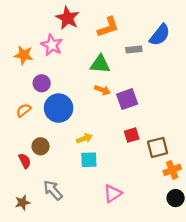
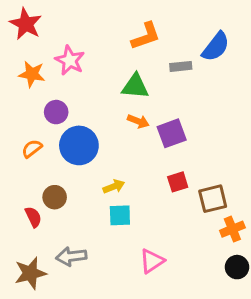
red star: (68, 18) -> (26, 24), moved
gray arrow: (53, 190) -> (71, 256), turned -55
brown star: (23, 203) -> (30, 273), size x1.5

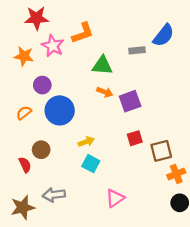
red star: (26, 24) -> (37, 18), moved, turned -30
orange L-shape: (146, 36) -> (83, 33), moved
cyan square: (120, 215) -> (91, 164), turned 30

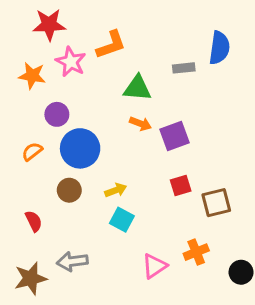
blue semicircle: (164, 35) -> (219, 48), turned -30
brown circle: (41, 150) -> (69, 190), moved
orange cross: (176, 174) -> (196, 252), moved

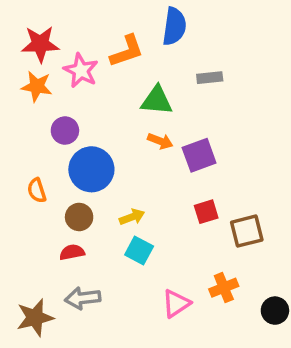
red star: (49, 25) -> (40, 44), moved
blue semicircle: (219, 48) -> (174, 26), moved
orange semicircle: (32, 152) -> (37, 191), moved, turned -70
red semicircle: (34, 221) -> (72, 252), moved, turned -75

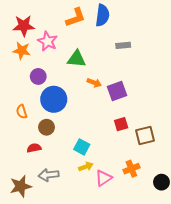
orange L-shape: (127, 51) -> (76, 17), moved
green triangle: (157, 101) -> (77, 59), moved
yellow arrow: (132, 217) -> (86, 167), moved
red semicircle: (72, 252) -> (34, 148), moved

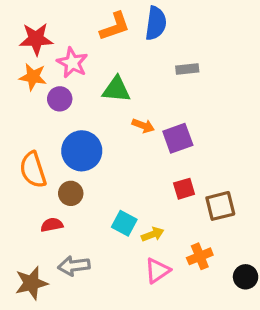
purple circle: (38, 76) -> (60, 99), moved
orange semicircle: (22, 112) -> (33, 170), size x1.6
yellow arrow: (86, 167) -> (153, 234), moved

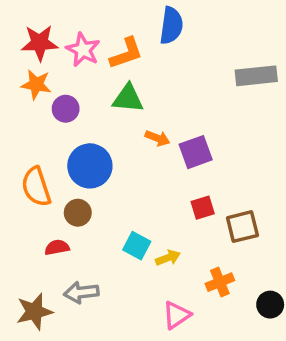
orange L-shape: (115, 26) -> (126, 53), moved
pink star: (72, 63) -> (83, 50), moved
gray rectangle: (187, 69) -> (256, 76), moved, size x1.6
pink triangle: (157, 271) -> (177, 315), moved

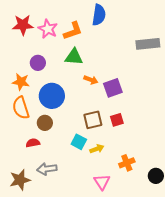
orange star: (36, 84) -> (21, 82), moved
brown square: (242, 227) -> (93, 120), moved
pink triangle: (177, 315) -> (102, 182), turned -30

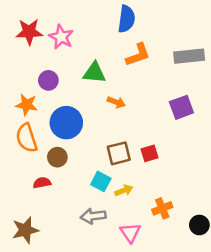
orange L-shape: (73, 31) -> (138, 55), moved
purple square: (113, 88) -> (181, 107), moved
gray arrow: (47, 169) -> (93, 216), moved

